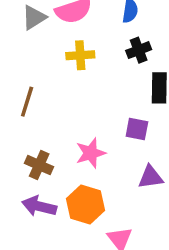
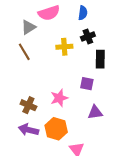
gray triangle: (34, 17) -> (28, 27), moved
yellow cross: (80, 55) -> (64, 47), moved
brown line: (27, 102) -> (24, 52), moved, turned -48

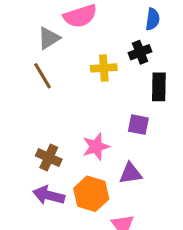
blue semicircle: (83, 13) -> (153, 19), moved
purple triangle: (95, 112) -> (131, 173), moved

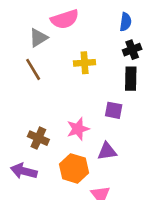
black cross: (140, 52) -> (132, 50), moved
purple arrow: (49, 195) -> (24, 171), moved

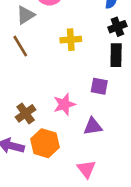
brown cross: (38, 138) -> (26, 113), turned 30
orange hexagon: (74, 168) -> (45, 143), moved

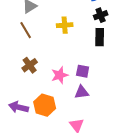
purple square: (99, 86) -> (83, 71), moved
brown cross: (26, 113) -> (30, 65), moved

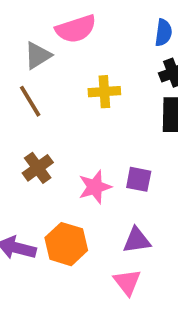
purple triangle: (82, 92) -> (137, 240), moved

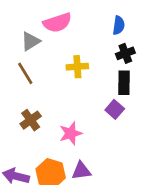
purple square: (139, 179) -> (115, 109), moved, turned 30
purple triangle: (137, 240) -> (81, 171), moved

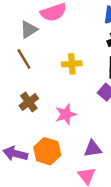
yellow cross: (77, 67) -> (72, 64), moved
purple triangle: (81, 171) -> (93, 149), moved

